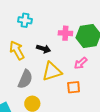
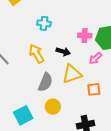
pink arrow: (81, 63) -> (95, 58), moved

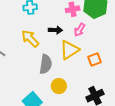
pink arrow: (95, 58) -> (80, 30), moved

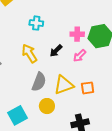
black arrow: (55, 30) -> (56, 51), turned 120
yellow triangle: (69, 50) -> (64, 85), moved

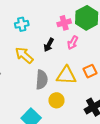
yellow triangle: (64, 85) -> (66, 75), turned 40

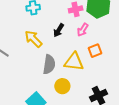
orange square: (90, 71) -> (95, 51), moved

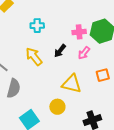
orange square: (95, 51) -> (103, 75), moved
gray semicircle: (49, 64) -> (14, 88), moved

